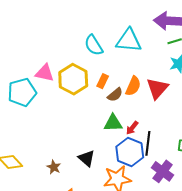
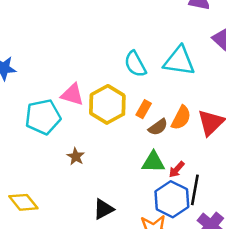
black triangle: (86, 158) -> (103, 209), moved, turned 48
brown star: (54, 167) -> (76, 156), moved

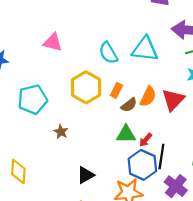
pink triangle: (72, 95) -> (53, 42), moved
yellow diamond: (23, 202) -> (18, 171), turned 45

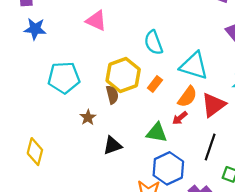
cyan triangle: (145, 49) -> (194, 66), moved
brown semicircle: (129, 105) -> (112, 95), moved, turned -77
red arrow: (146, 140) -> (180, 118), moved
black line: (161, 157) -> (210, 147), moved
black triangle: (86, 175) -> (112, 146), moved

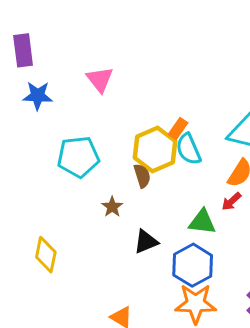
pink triangle: (96, 21) -> (100, 79), moved, turned 30
cyan semicircle: (153, 43) -> (188, 149), moved
orange rectangle: (155, 84) -> (178, 129), moved
blue hexagon: (168, 168) -> (193, 265), moved

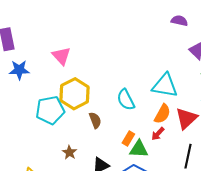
orange rectangle: (178, 129) -> (128, 139), moved
yellow hexagon: (155, 149) -> (74, 94), moved
brown star: (112, 207) -> (69, 152), moved

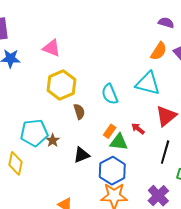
pink triangle: (61, 56) -> (52, 48), turned -30
cyan pentagon: (50, 110) -> (34, 133), moved
orange semicircle: (162, 114) -> (159, 51), moved
red arrow: (158, 134) -> (138, 129), turned 80

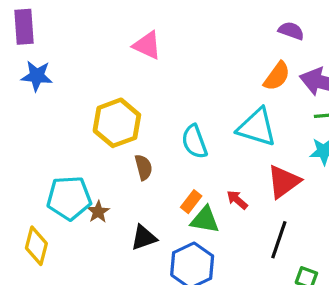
pink triangle: (52, 48) -> (147, 45), moved

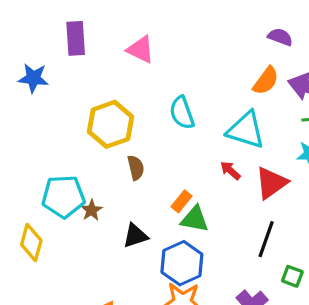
purple rectangle: (24, 27) -> (76, 38), moved
cyan semicircle: (194, 142) -> (182, 113), moved
red arrow: (237, 200) -> (230, 171), moved

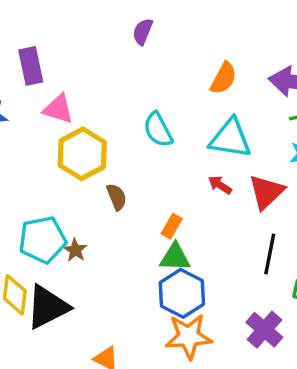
purple semicircle: (280, 37) -> (143, 32), moved, turned -80
pink triangle: (141, 50) -> (58, 109), moved
orange semicircle: (266, 81) -> (224, 78), moved
green triangle: (195, 219) -> (175, 257), moved
black triangle: (135, 236) -> (48, 307), moved, size x1.6

